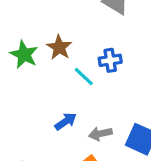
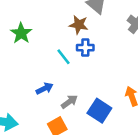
brown star: (59, 47) -> (79, 25), moved, turned -30
gray arrow: (100, 134) -> (69, 102), turned 147

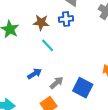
brown star: (79, 25) -> (41, 22), moved
blue cross: (85, 48) -> (66, 19), moved

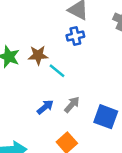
brown star: (41, 22) -> (38, 55), moved
gray arrow: (57, 83) -> (72, 105), moved

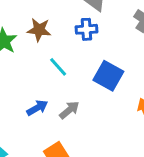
brown star: (38, 55) -> (39, 30), moved
blue square: (106, 117) -> (108, 76), moved

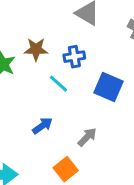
blue cross: (86, 29) -> (74, 57), moved
gray arrow: (69, 110) -> (87, 137), moved

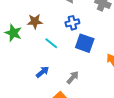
blue cross: (74, 57) -> (72, 23), moved

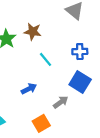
blue cross: (72, 23) -> (80, 52), moved
blue square: (85, 43) -> (80, 82), moved

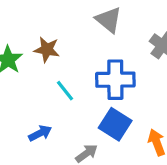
blue cross: (80, 52) -> (115, 80), size x1.6

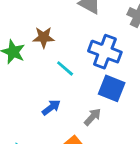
blue cross: (115, 80) -> (105, 52), turned 32

